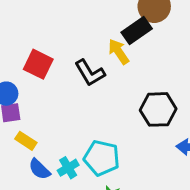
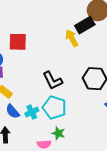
red square: (38, 64) -> (18, 42), turned -30
black L-shape: (90, 73) -> (53, 81), moved

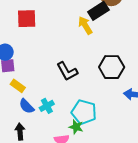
red square: (18, 42) -> (27, 19), moved
cyan pentagon: (54, 107) -> (84, 112), moved

